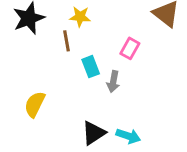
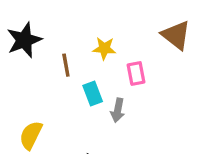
yellow star: (80, 17) -> (104, 48), moved
pink rectangle: (130, 48) -> (136, 73), turned -40

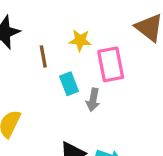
pink rectangle: (136, 73) -> (111, 64), size x1.5

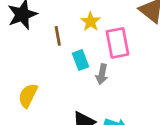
yellow star: (80, 40) -> (90, 22), turned 30

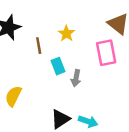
pink rectangle: (117, 43) -> (106, 53), moved

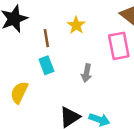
cyan rectangle: (58, 66) -> (46, 65), moved

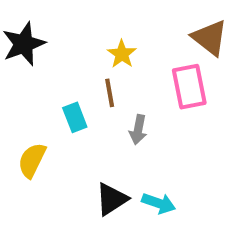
brown line: (46, 38) -> (110, 93), moved

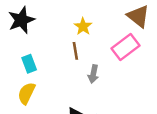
pink rectangle: (189, 87) -> (125, 47), turned 64
cyan rectangle: (75, 117) -> (29, 64), moved

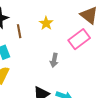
brown line: (75, 51) -> (19, 31), moved

